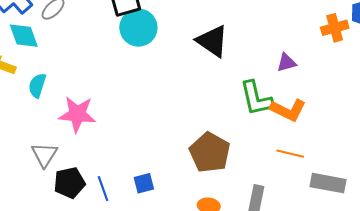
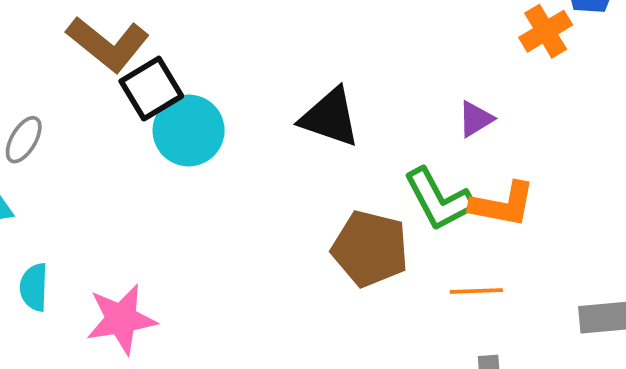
brown pentagon: (210, 152) -> (370, 249), moved
orange line: (290, 154) -> (476, 291), moved

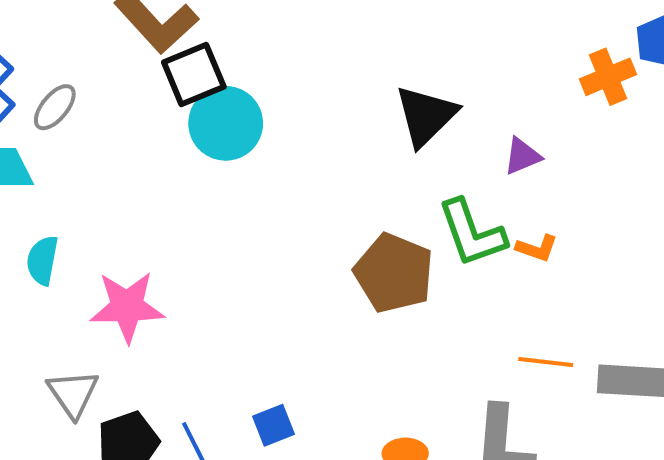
black triangle: (330, 117) -> (426, 116), moved, turned 48
orange L-shape: (503, 204) -> (537, 248), size x0.6
orange line: (476, 291) -> (546, 362), moved

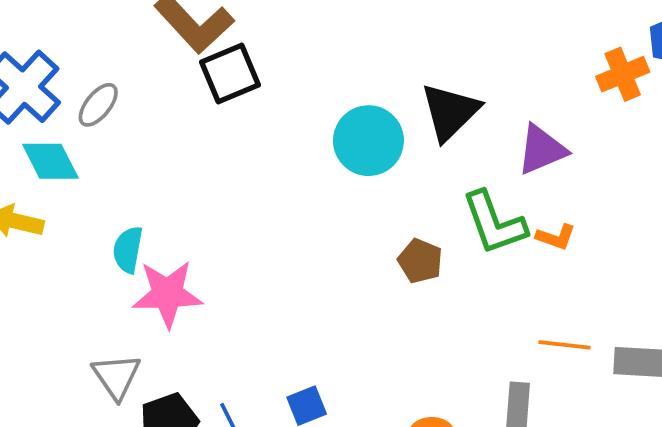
cyan circle: (226, 123) -> (368, 141), moved
purple triangle: (522, 156) -> (542, 150), size x1.4
cyan semicircle: (42, 260) -> (128, 250), moved
brown pentagon: (394, 273) -> (420, 261), size x0.6

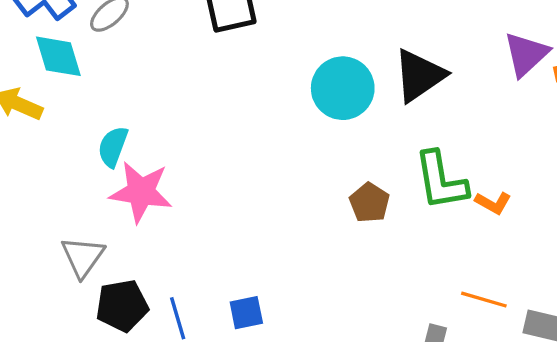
purple triangle: (542, 150) -> (526, 54), moved, turned -30

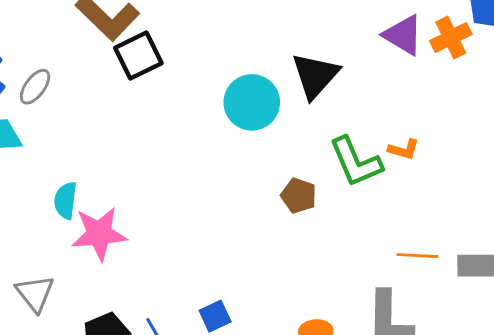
purple triangle: (526, 54) -> (403, 35), turned -33
orange L-shape: (493, 203) -> (404, 149), moved
gray triangle: (83, 257) -> (35, 293), moved

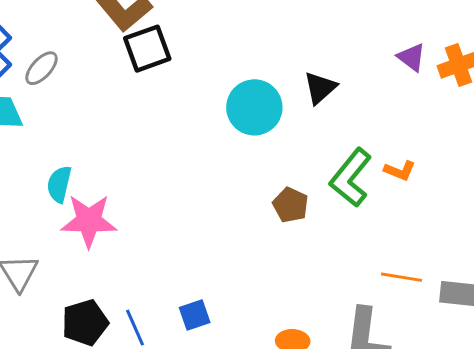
purple triangle: (403, 35) -> (411, 57), size x0.7
black triangle: (315, 76) -> (320, 88), size x0.7
green L-shape: (356, 162) -> (351, 178), turned 56

